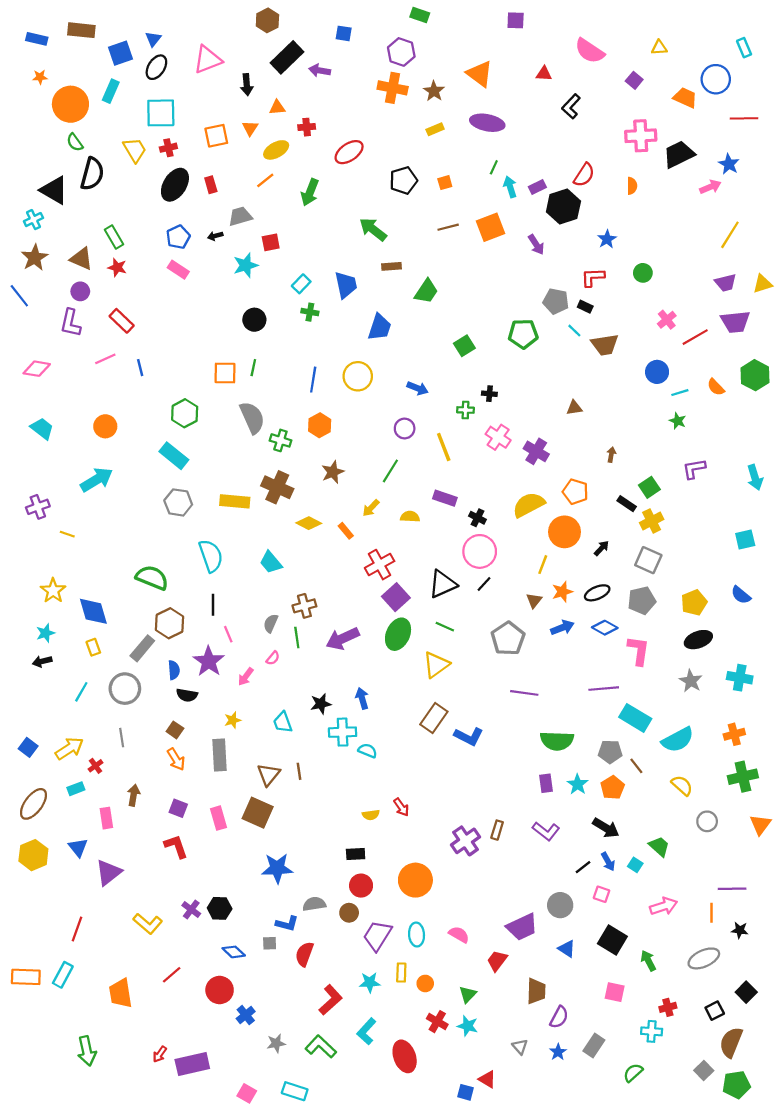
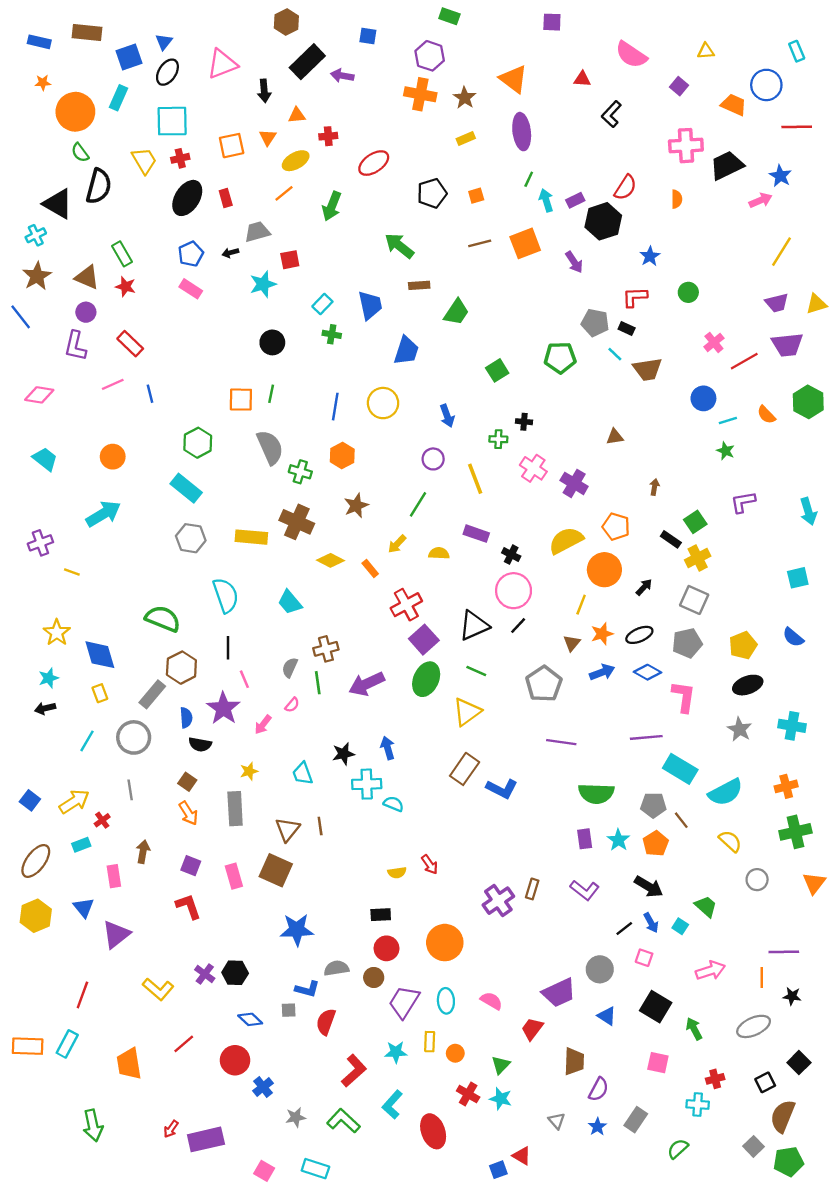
purple ellipse: (487, 123) -> (522, 132), turned 72
blue arrow: (418, 388) -> (447, 416), turned 48
blue square: (465, 1092) -> (498, 1170), turned -35

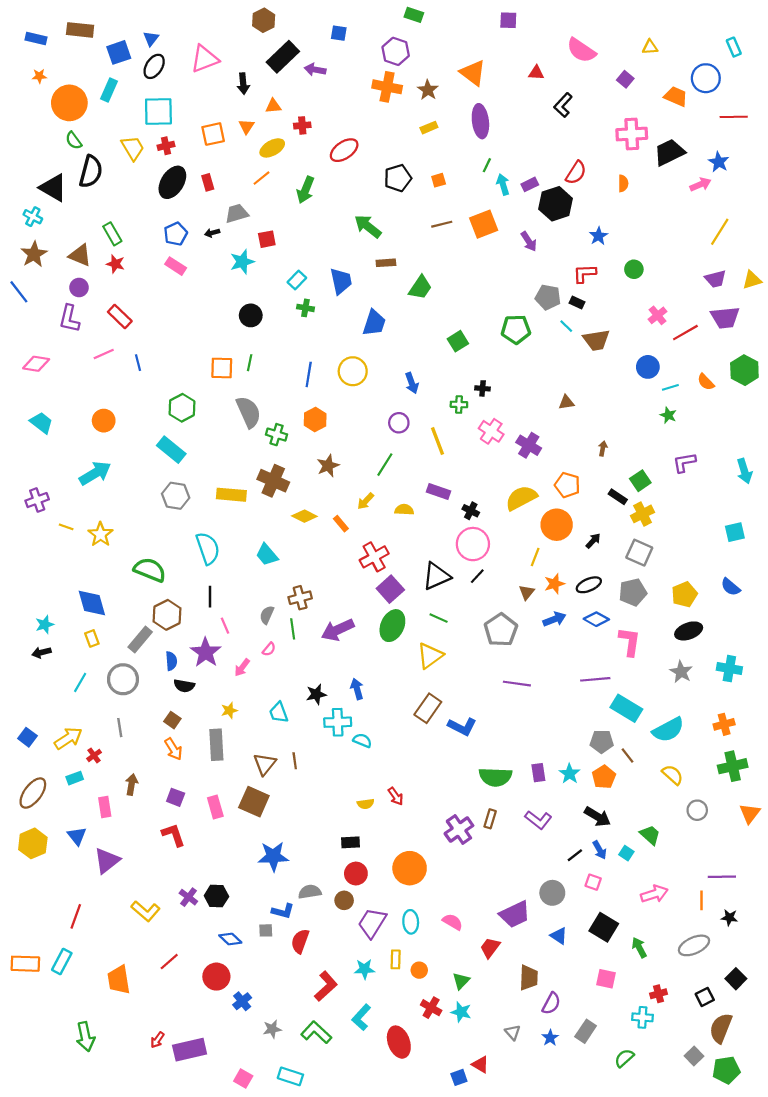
cyan cross: (36, 235) -> (33, 217), turned -36
yellow star: (57, 633) -> (100, 534), moved
green semicircle: (596, 793) -> (495, 777), moved

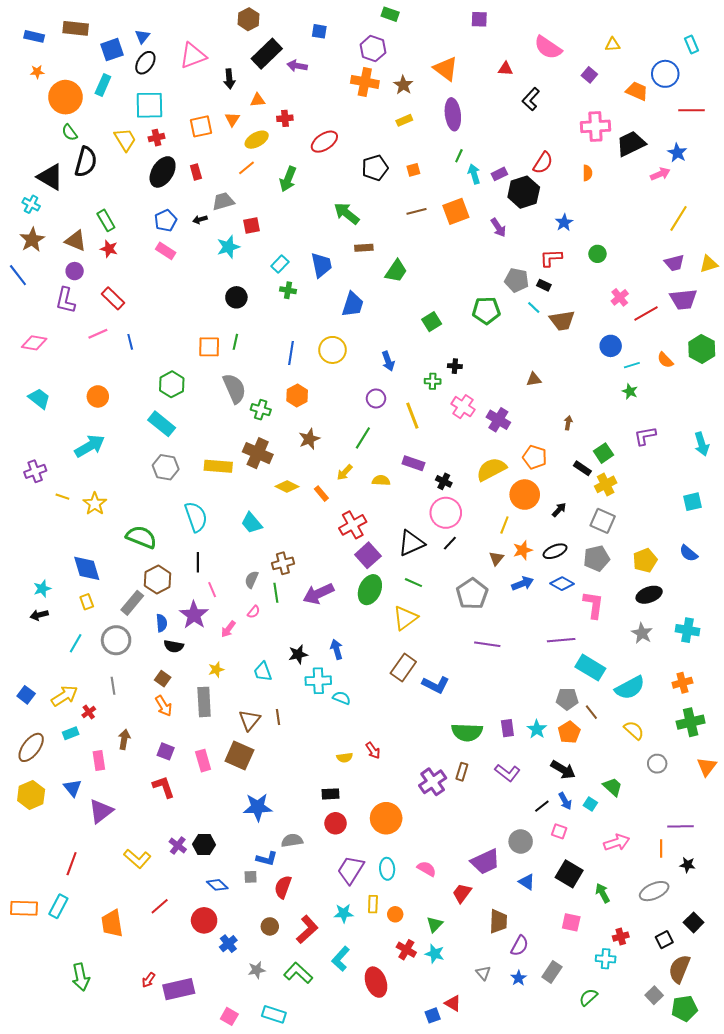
brown circle: (344, 900) -> (270, 926), moved

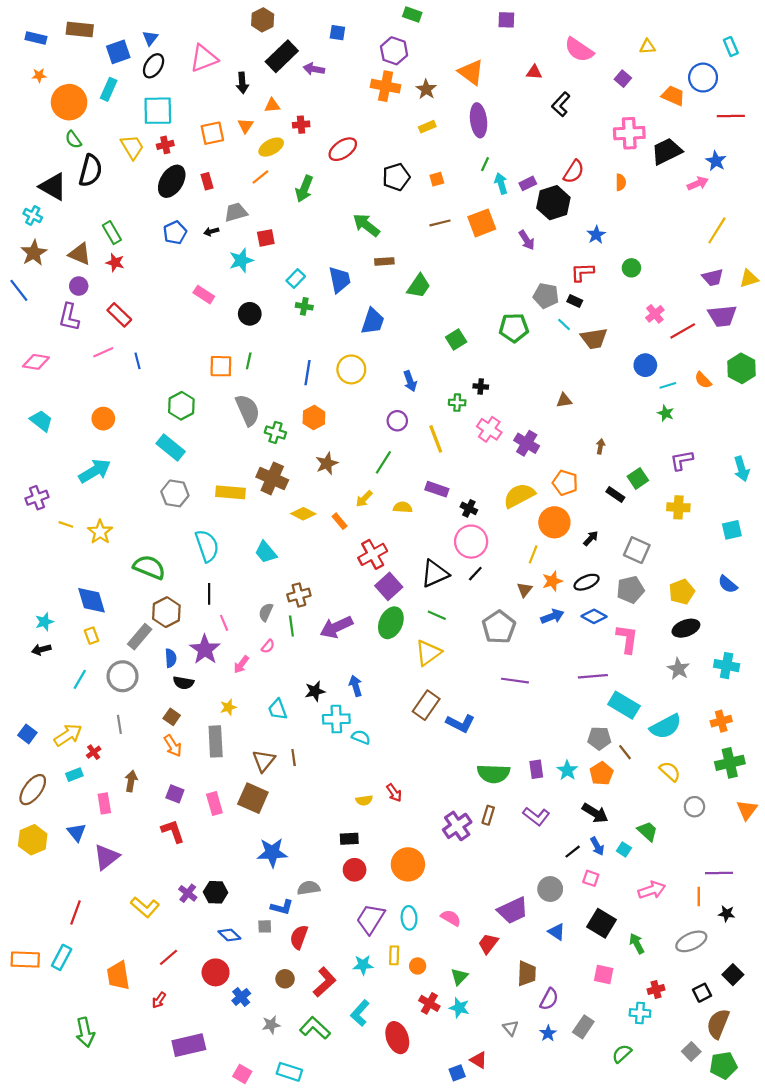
pink rectangle: (166, 251) -> (204, 295), moved
yellow cross: (606, 484) -> (678, 507), moved, turned 30
red arrow: (148, 980) -> (159, 1000), moved

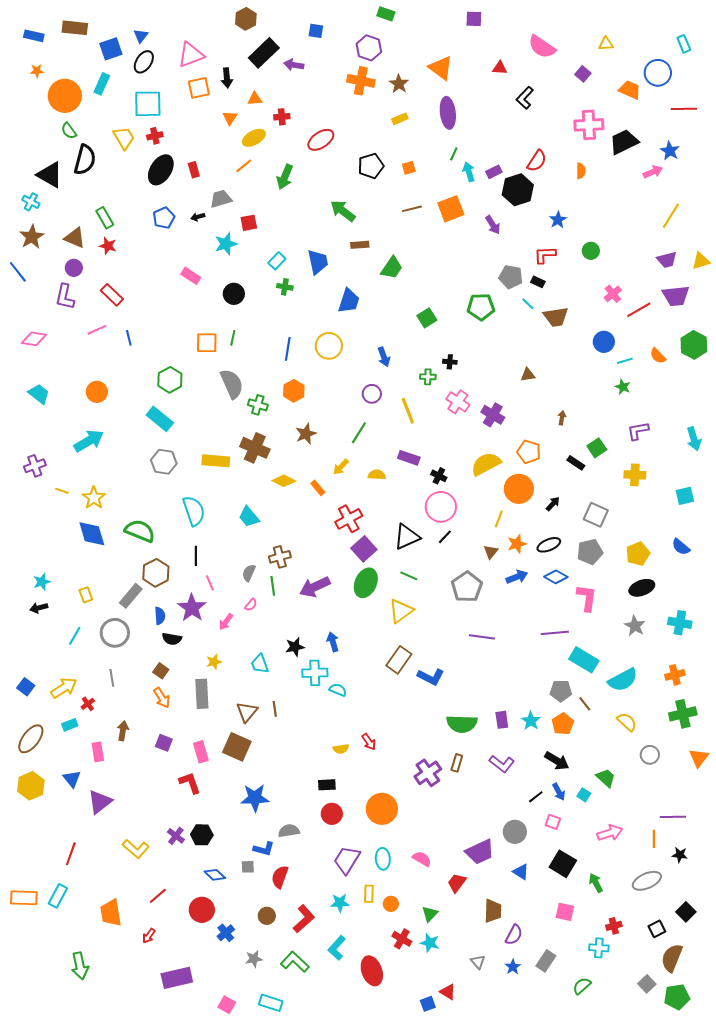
orange square: (212, 133) -> (199, 88), moved
blue diamond: (92, 600) -> (92, 534), moved
red L-shape: (173, 831) -> (190, 783), moved

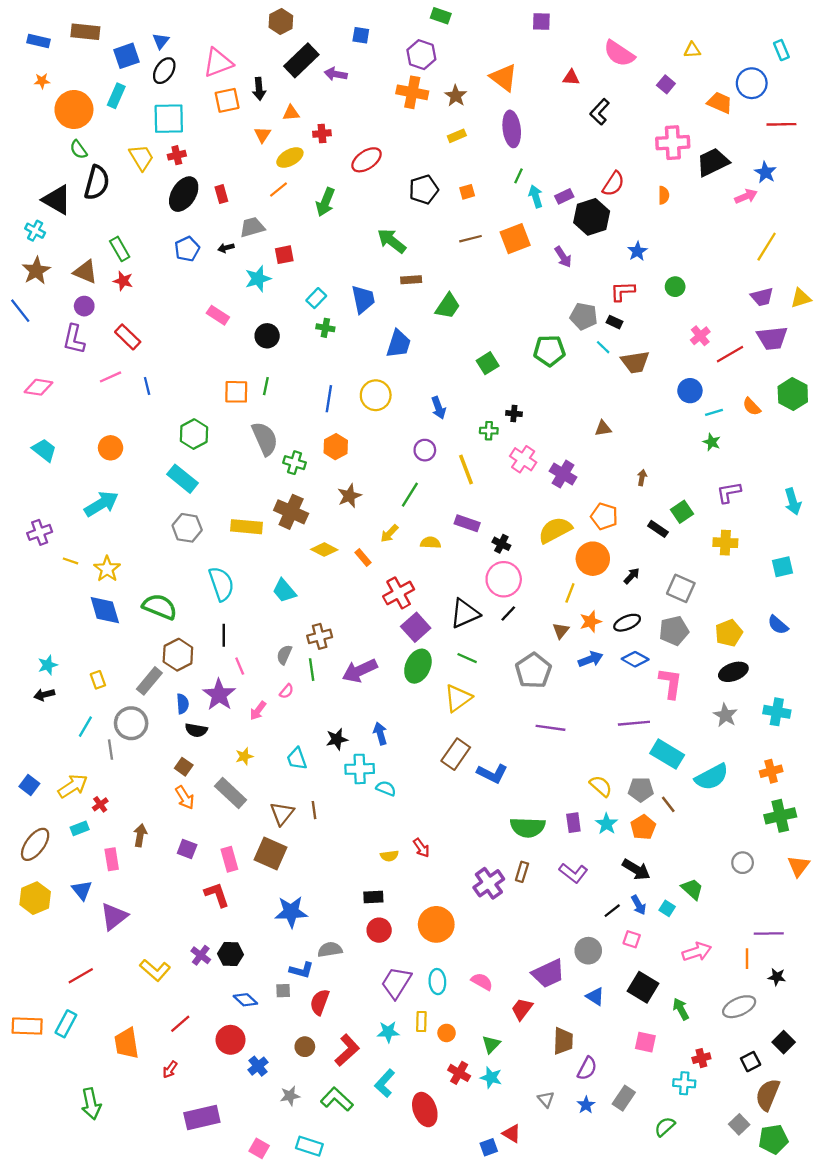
gray line: (112, 678) -> (111, 750), moved
gray rectangle: (202, 694) -> (231, 793), turned -44
yellow semicircle: (627, 722) -> (601, 786), moved
red line: (71, 854) -> (81, 976), turned 40

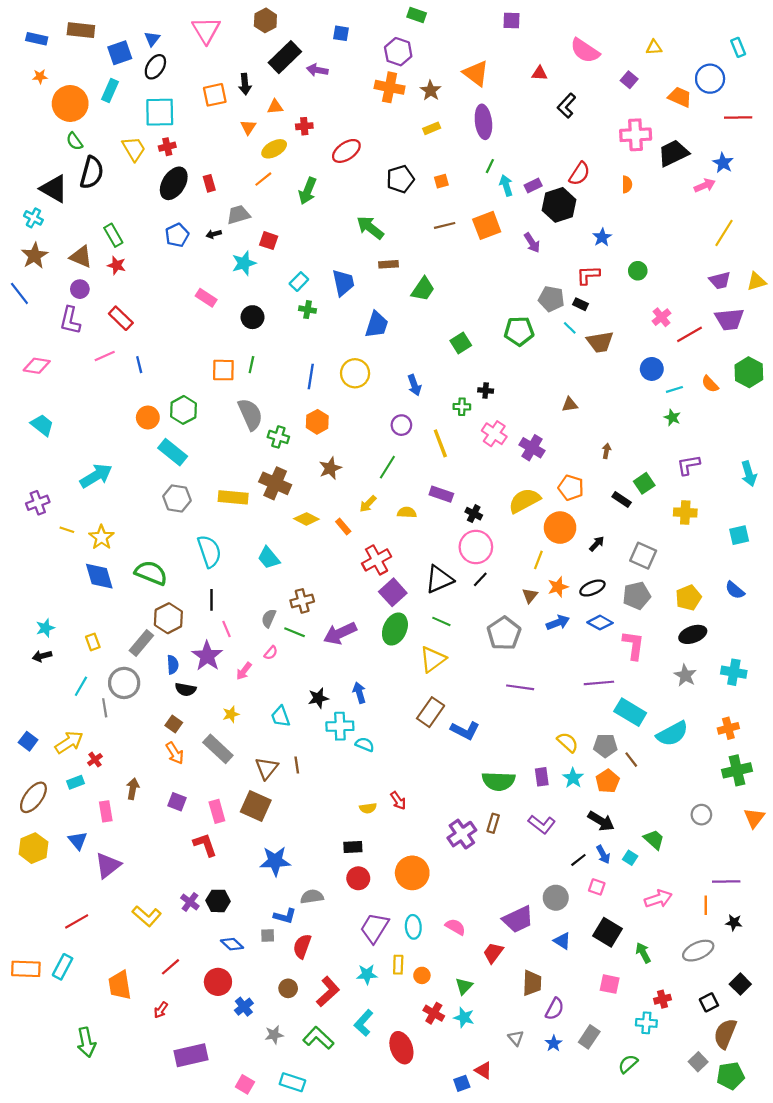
pink triangle: (218, 63) -> (206, 30), moved, turned -40
red square: (284, 255) -> (269, 241), turned 30
orange circle: (111, 448) -> (148, 418), moved
green line: (312, 670) -> (295, 632), turned -60

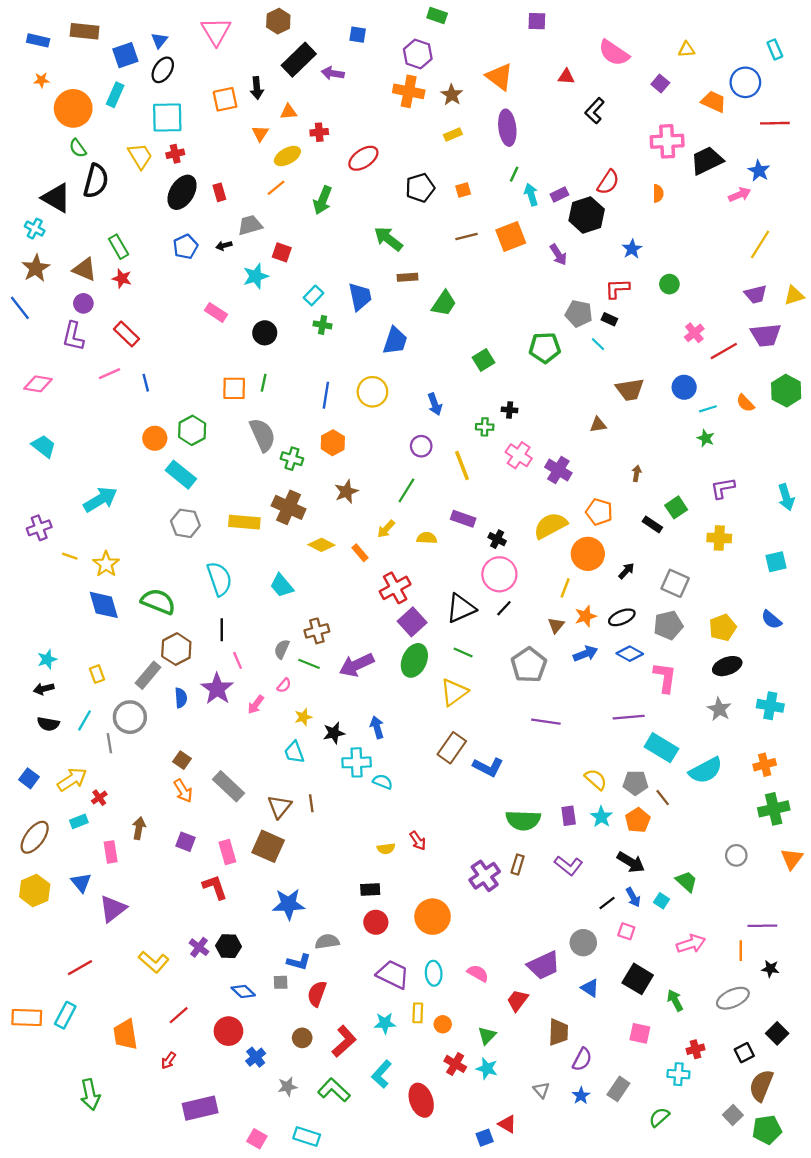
brown trapezoid: (600, 342) -> (630, 390), moved
black semicircle: (186, 689) -> (48, 724), moved
yellow star: (231, 714) -> (303, 717), moved
purple trapezoid: (374, 928) -> (393, 974), turned 84

